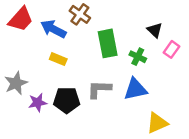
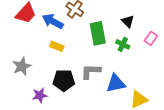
black triangle: (155, 30) -> (128, 21), moved
blue triangle: (135, 89) -> (116, 83), moved
purple star: (38, 103) -> (40, 95), moved

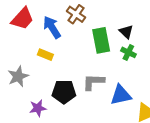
blue arrow: (53, 21) -> (52, 27), turned 30
black triangle: (128, 21) -> (126, 32), moved
yellow rectangle: (57, 46) -> (45, 55), moved

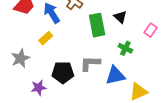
green cross: (128, 52) -> (125, 48), moved
yellow rectangle: (45, 55) -> (46, 38), turned -64

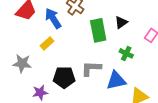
black triangle: (120, 17) -> (121, 22), turned 40
gray star: (20, 58) -> (22, 63), turned 30

